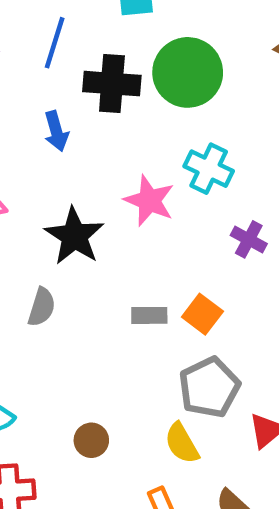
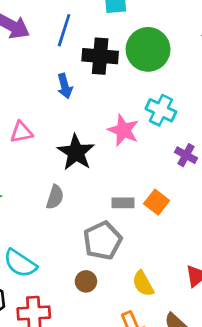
gray pentagon: (209, 387) -> (102, 241), moved

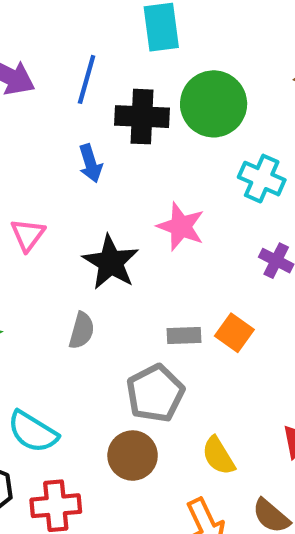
cyan cross: (161, 110) -> (262, 179), moved
pink triangle: (21, 132) -> (28, 235), turned -40
brown circle: (86, 281) -> (133, 456), size x1.5

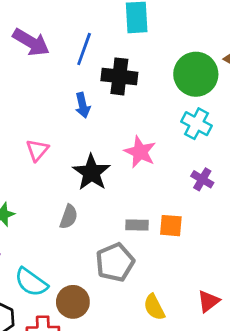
green circle: (214, 104) -> (196, 74), moved
orange square: (234, 333) -> (171, 226), turned -35
brown circle: (133, 456) -> (73, 302), moved

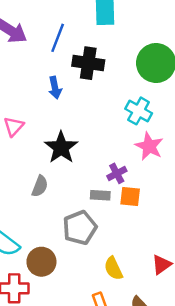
cyan cross: (197, 124) -> (139, 111), moved
pink star: (140, 152) -> (149, 146), moved
purple cross: (202, 179) -> (117, 173), moved, turned 30

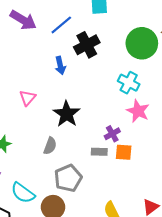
blue line: (58, 38) -> (61, 25), turned 30
black cross: (88, 63) -> (87, 45), turned -35
gray pentagon: (80, 228) -> (68, 178), moved

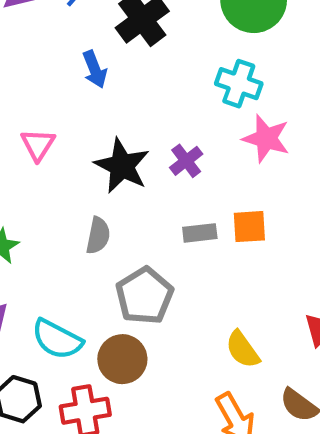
purple cross: (112, 134) -> (186, 161), moved

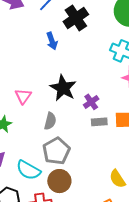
pink triangle: (38, 145) -> (23, 96), moved
purple cross: (186, 161) -> (91, 102), moved
gray pentagon: (144, 296) -> (56, 151), moved

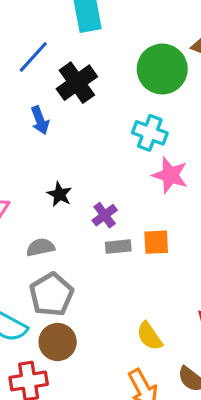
black star: (63, 88) -> (60, 194), size x0.6
gray semicircle: (50, 121) -> (40, 247), turned -114

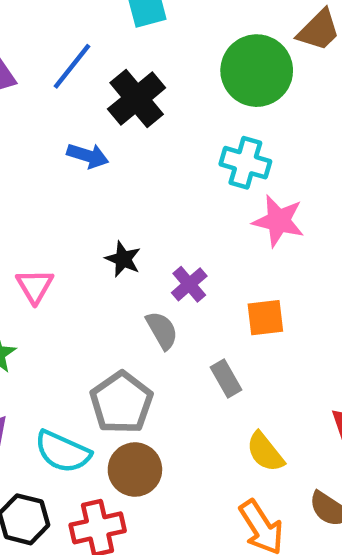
blue arrow: (40, 120) -> (88, 156), turned -48
gray semicircle: (40, 247) -> (162, 330), moved, turned 76
gray rectangle: (118, 247) -> (226, 379), moved, turned 70

